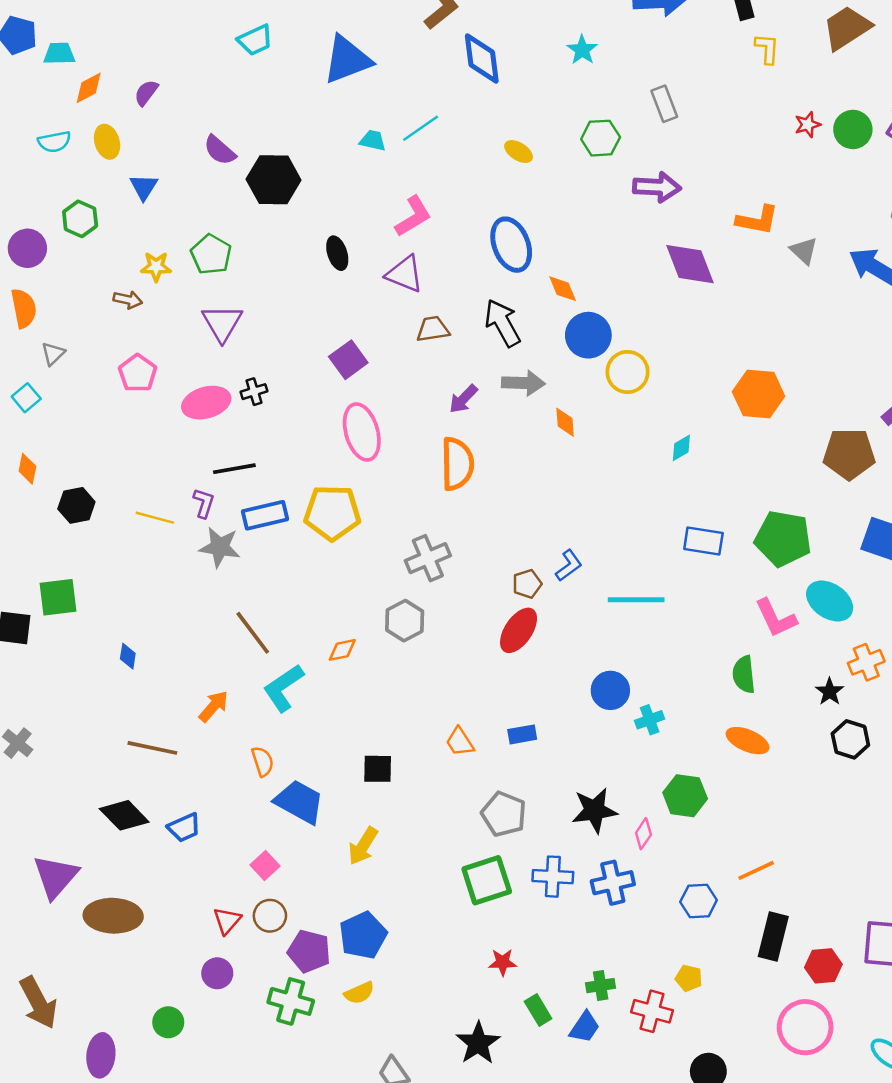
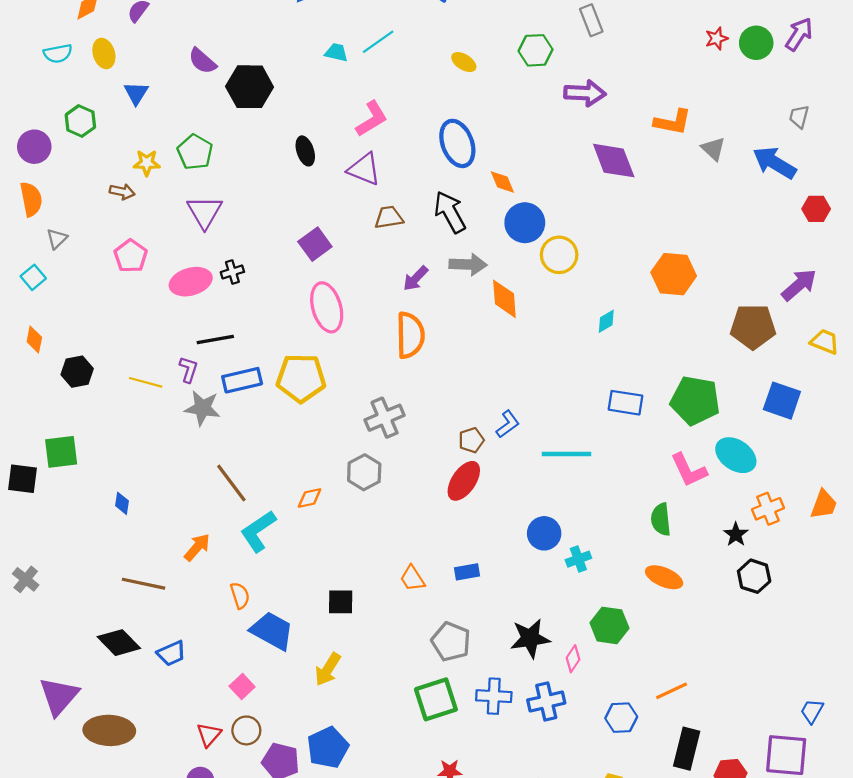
orange diamond: (565, 422) -> (504, 299), size x1.5

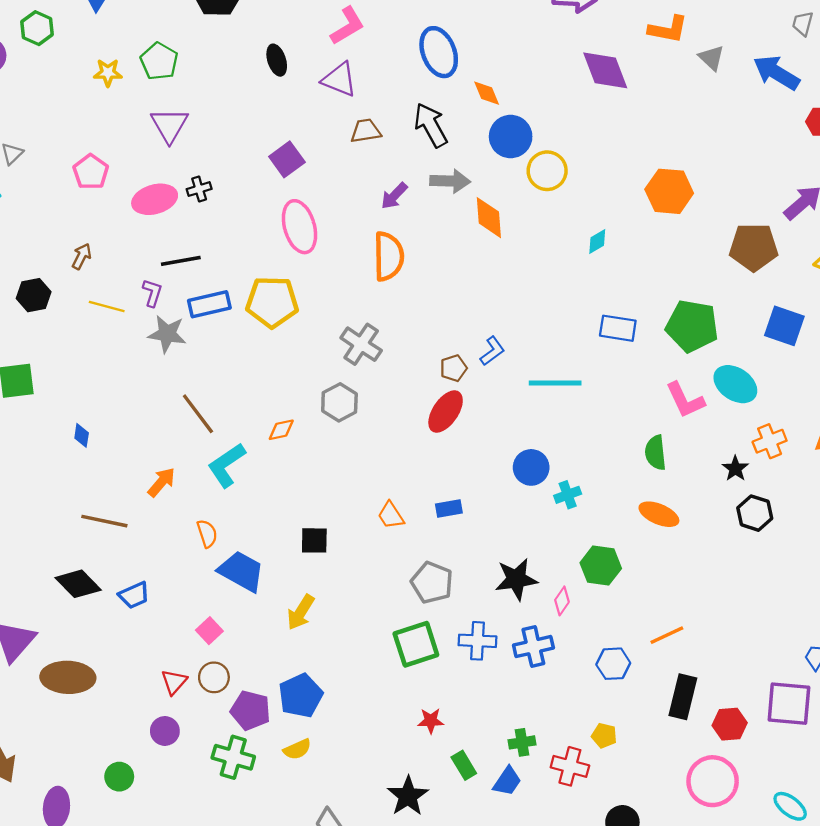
brown arrow: (122, 192) -> (82, 256), moved, turned -75
gray cross: (385, 418) -> (361, 344), turned -33

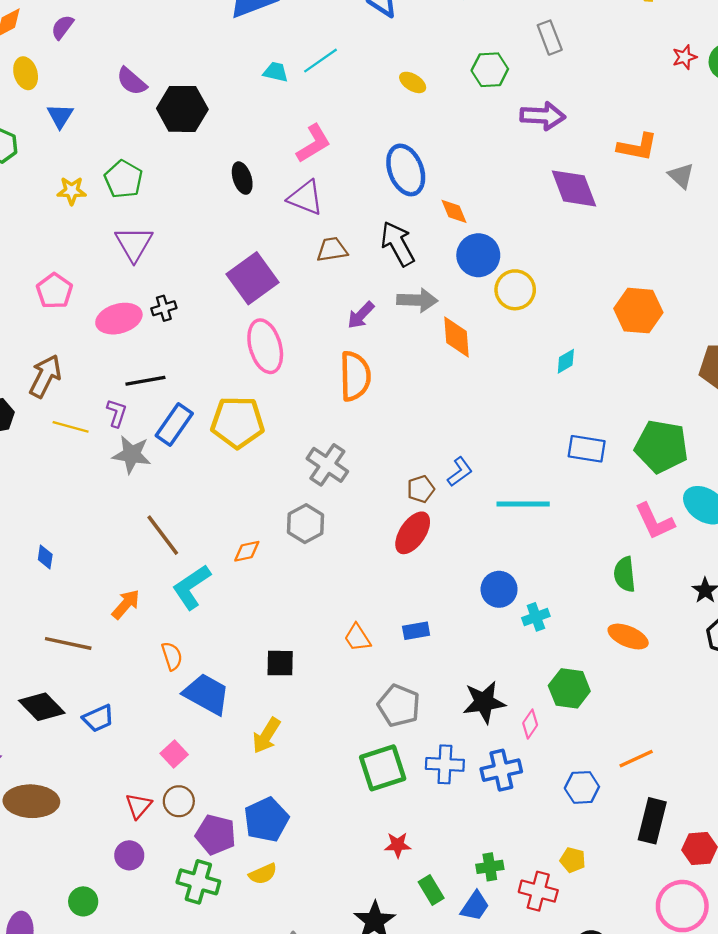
purple square: (287, 159) -> (253, 278), size x1.4
brown arrow: (82, 256) -> (45, 376), size x1.6
blue rectangle: (209, 304) -> (174, 425), turned -42

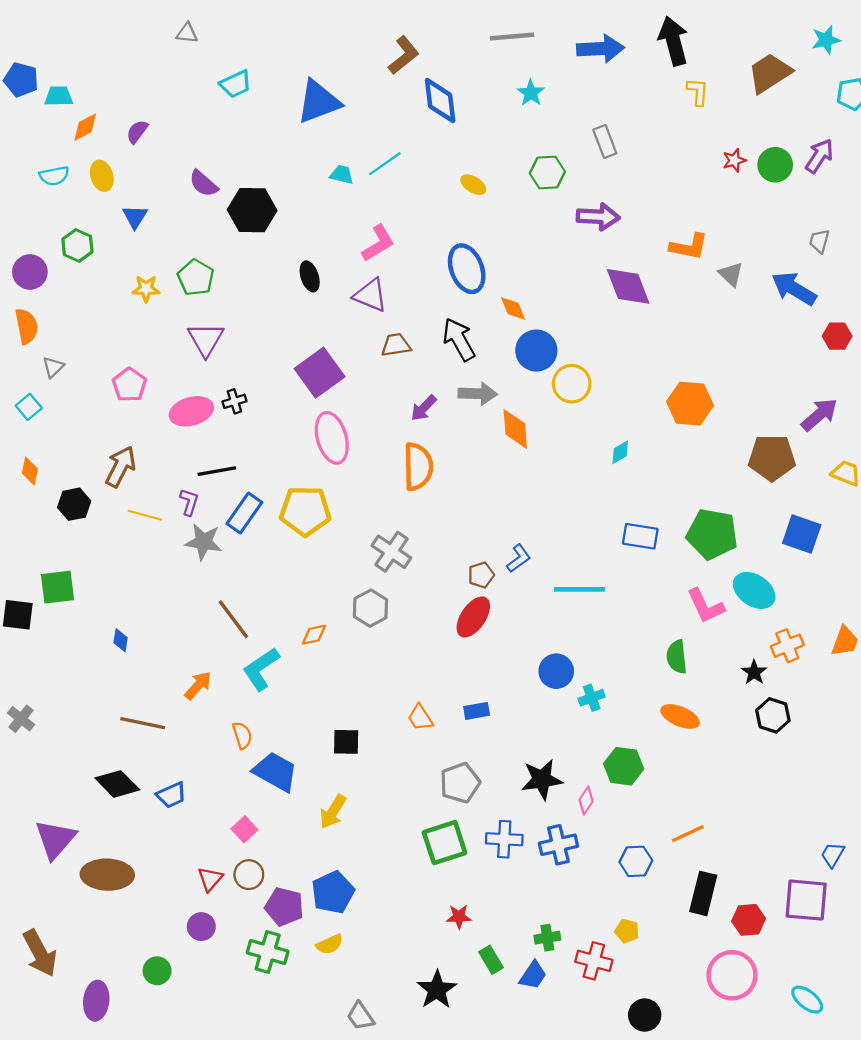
gray pentagon: (399, 706) -> (460, 783), turned 30

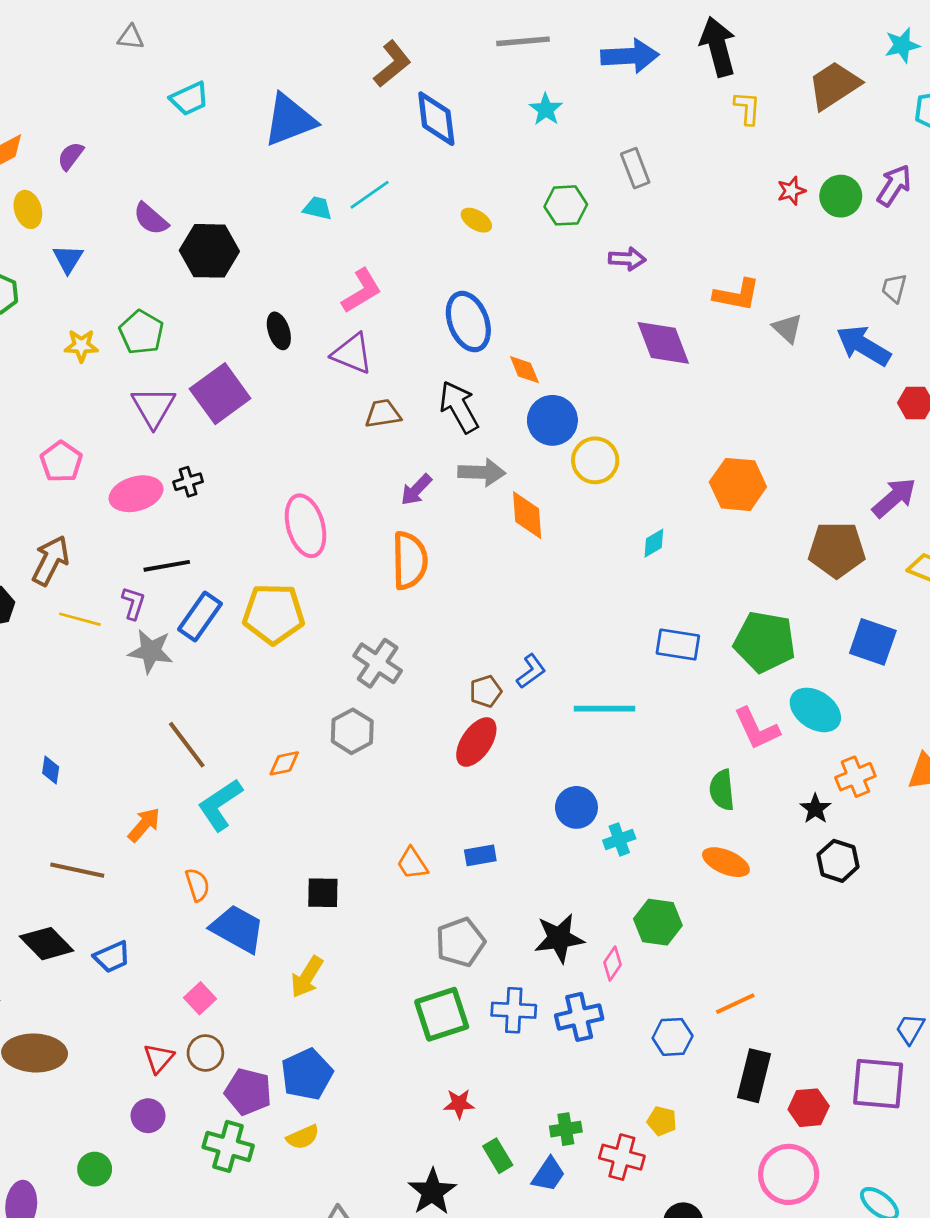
purple arrow: (598, 217) -> (627, 259), size x0.7
purple square: (320, 373) -> (220, 394), moved

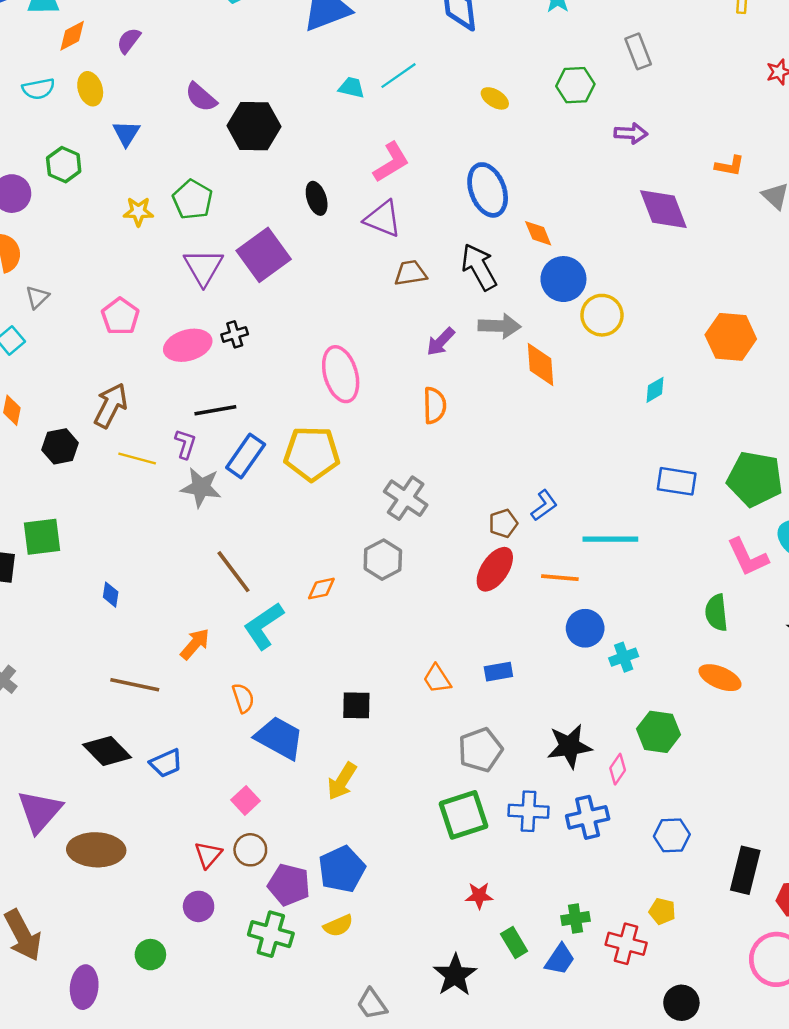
orange L-shape: (737, 295) -> (730, 166), size x0.7
orange semicircle: (410, 560) -> (435, 405), size x0.7
orange line: (735, 1004) -> (560, 578), moved, turned 30

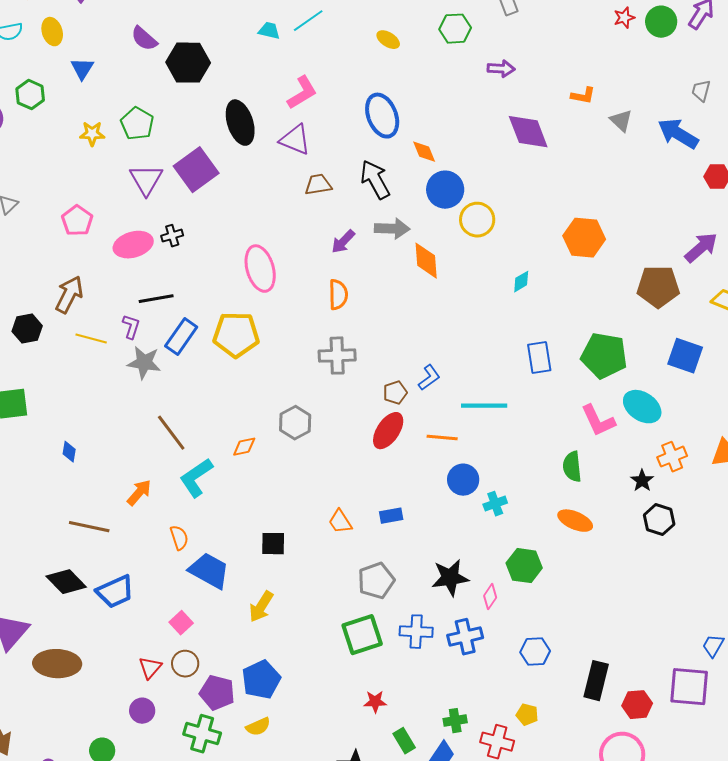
black ellipse: (317, 198) -> (240, 123), size x1.6
blue rectangle: (677, 481) -> (539, 358), turned 72
gray cross: (406, 498) -> (337, 356), moved, turned -36
blue trapezoid: (166, 763) -> (115, 592), size x1.4

